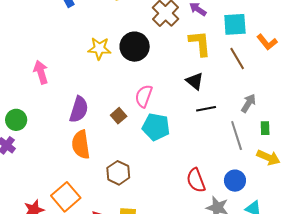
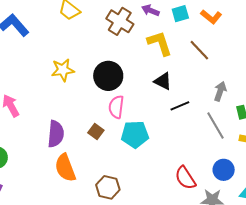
cyan square: (235, 24) -> (180, 14), moved, size x0.7
orange L-shape: (267, 42) -> (211, 17), moved
black circle: (135, 47) -> (108, 76), moved

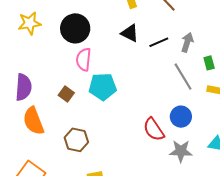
black line: (180, 106) -> (159, 42), moved
brown square: (96, 131) -> (66, 94), moved
blue circle: (224, 170) -> (181, 117), moved

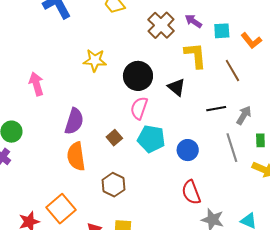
black triangle: (130, 33) -> (176, 87), moved
blue circle: (181, 117) -> (188, 150), moved

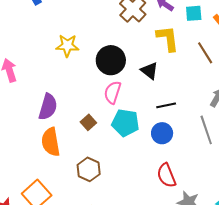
black line: (216, 109) -> (166, 105), moved

